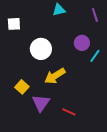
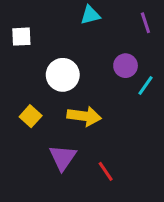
yellow arrow: (55, 76) -> (84, 116), turned -140
yellow square: (22, 87) -> (31, 116), moved
red line: (69, 112) -> (106, 171), turned 32

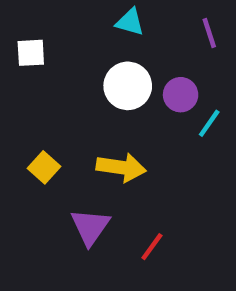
cyan triangle: (90, 15) -> (130, 22), turned 30
white circle: (63, 75) -> (128, 86), moved
red line: (106, 171) -> (152, 247), turned 70

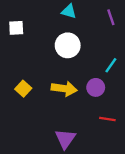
purple circle: (181, 95) -> (96, 87), moved
purple triangle: (90, 227) -> (65, 139), moved
red line: (152, 247) -> (107, 119), moved, turned 63

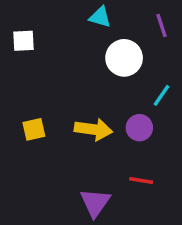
white circle: (68, 45) -> (124, 58), moved
yellow square: (23, 89) -> (34, 129), turned 35
red line: (107, 119) -> (141, 180), moved

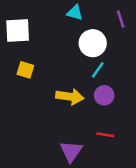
white square: (24, 41) -> (18, 30), size x1.5
cyan line: (162, 95) -> (98, 70), moved
yellow square: (34, 129) -> (25, 70), moved, turned 30

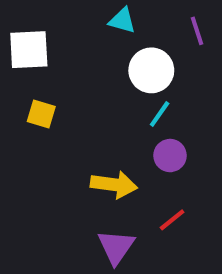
yellow arrow: (70, 97) -> (114, 185), moved
red line: (105, 135) -> (172, 220), turned -48

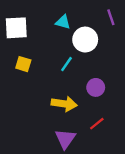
cyan triangle: (122, 21) -> (63, 22), moved
cyan line: (160, 114) -> (66, 64), moved

